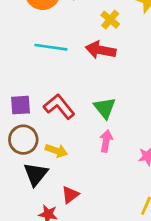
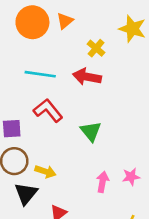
red L-shape: (59, 106) -> (48, 110), moved
pink arrow: (106, 141) -> (103, 182), moved

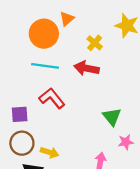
orange circle: (32, 22) -> (44, 34), moved
green triangle: (91, 131) -> (112, 117), moved
pink star: (131, 177) -> (126, 142), moved

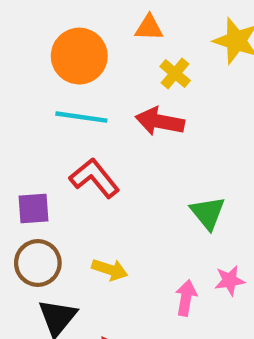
orange triangle: (67, 19) -> (149, 28), moved, turned 42
pink star: (126, 142) -> (230, 280), moved
yellow arrow: (50, 152) -> (110, 270), moved

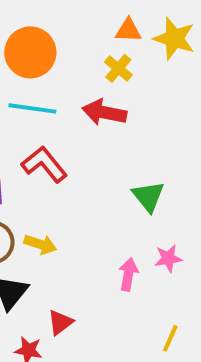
orange triangle: (149, 28) -> (128, 30), moved
yellow arrow: (110, 270) -> (40, 244), moved

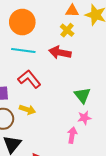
yellow arrow: (40, 244) -> (27, 110), moved
pink star: (168, 258) -> (84, 118), moved

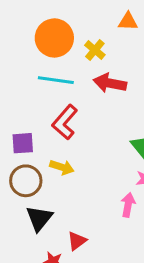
yellow cross: (67, 30) -> (95, 50), moved
red L-shape: (29, 79) -> (65, 122), turned -100

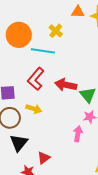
orange circle: (54, 38) -> (19, 35), moved
cyan line: (56, 80) -> (43, 51), moved
red arrow: (110, 83) -> (66, 85), moved

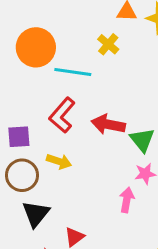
yellow cross: (56, 31) -> (108, 44), moved

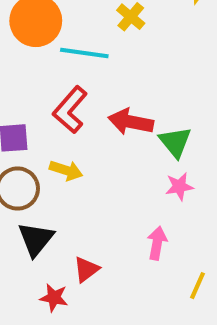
pink arrow: (127, 200) -> (157, 243), moved

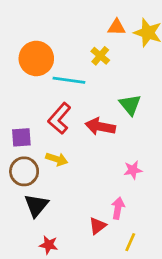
green triangle: (175, 142) -> (130, 105), moved
red triangle: (86, 269) -> (98, 226), moved
yellow line: (197, 286) -> (130, 242), moved

